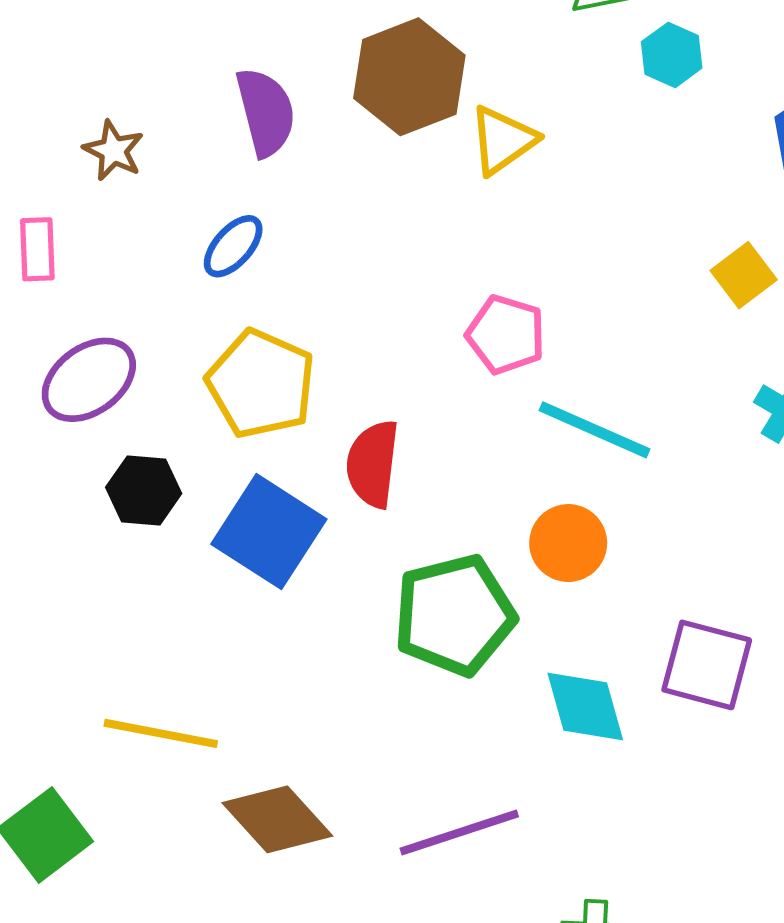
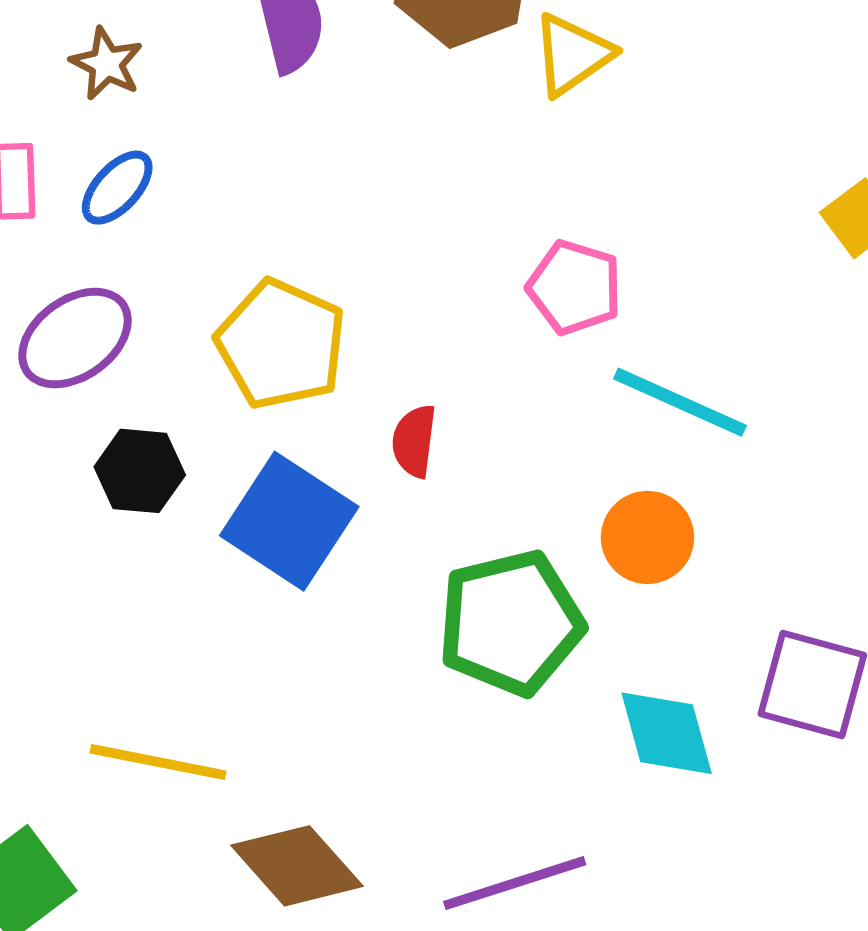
blue ellipse: (233, 246) -> (117, 188), moved
red semicircle: (373, 464) -> (414, 441), size x0.7

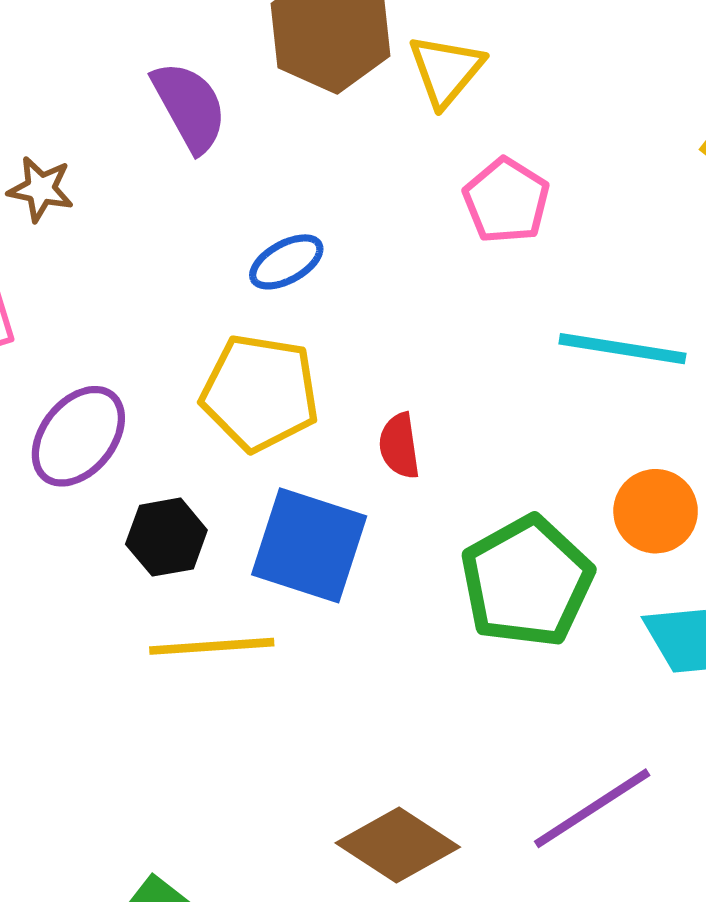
blue ellipse: (117, 188) -> (286, 262), moved, turned 34
pink pentagon: (575, 287) -> (506, 201), moved, turned 30
orange circle: (647, 537) -> (656, 511), moved
yellow line: (158, 762) -> (212, 646), moved

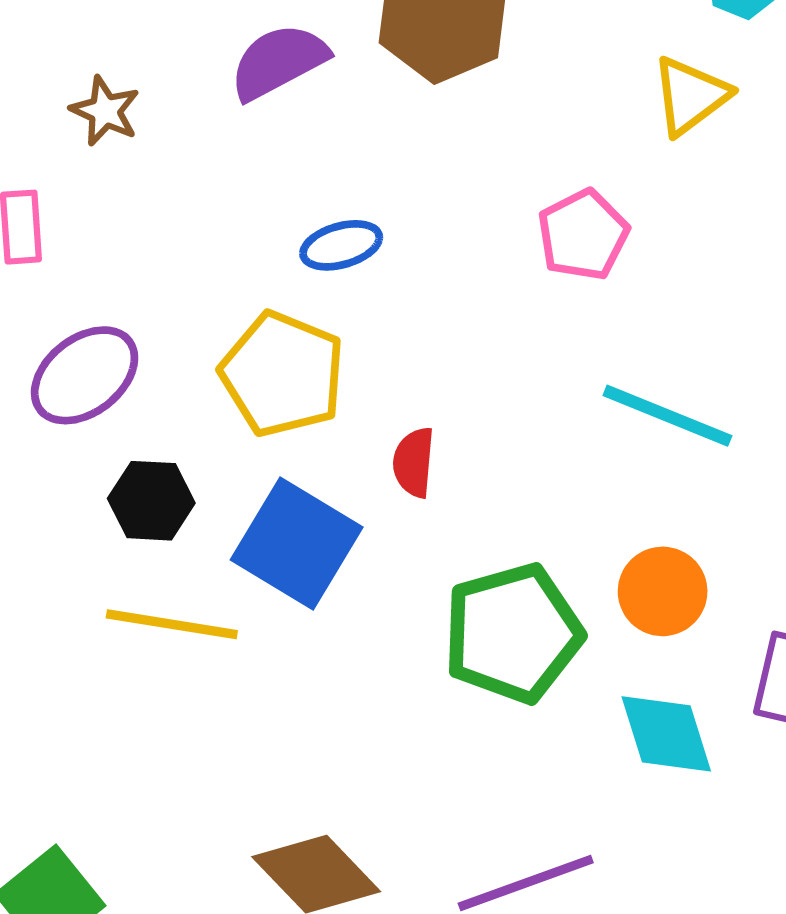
yellow triangle: (446, 70) -> (690, 96), moved
purple semicircle: (190, 107) -> (279, 62), turned -102

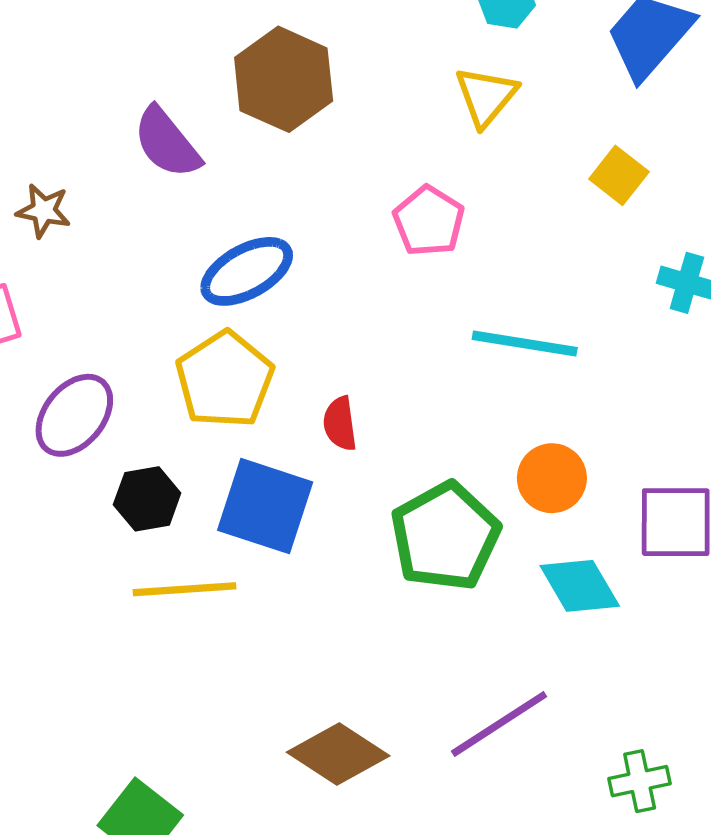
purple semicircle: (279, 62) -> (167, 143), turned -88
blue ellipse: (341, 245) -> (247, 271), size x1.5
yellow pentagon: (282, 374) -> (225, 380), turned 30

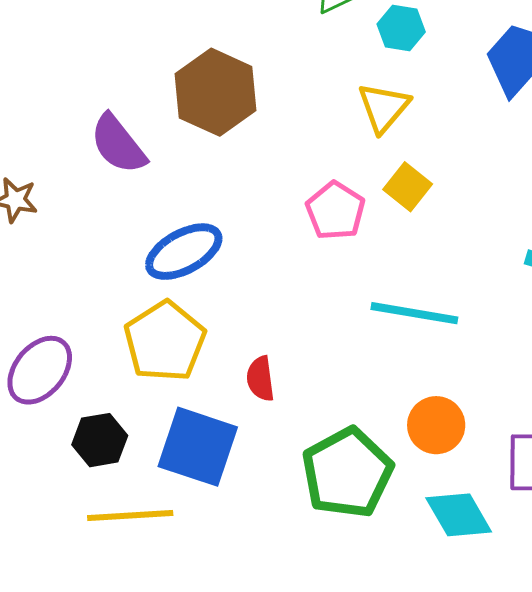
yellow square: (619, 175) -> (408, 187), moved

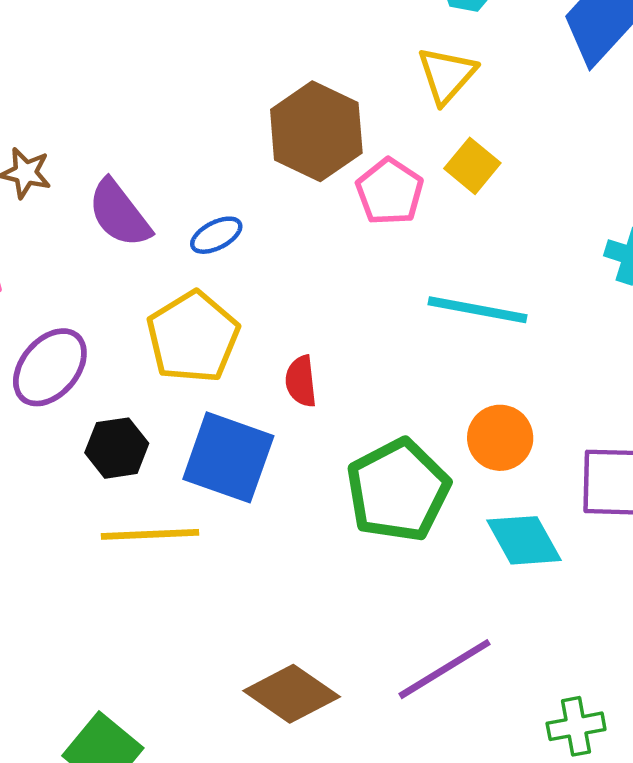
brown hexagon: (216, 92) -> (316, 131), moved
purple semicircle: (118, 144) -> (119, 213), moved
blue ellipse: (184, 252) -> (216, 235), size x0.6

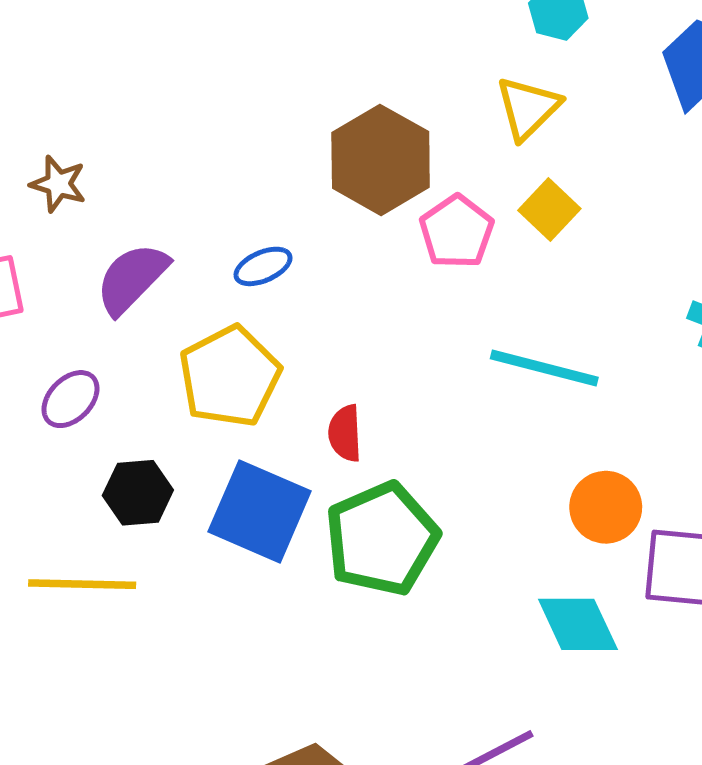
purple semicircle: (119, 213) -> (132, 278), moved, turned 78
purple ellipse: (50, 367) -> (70, 399), size x0.7
orange circle: (500, 438) -> (606, 507), moved
green pentagon: (398, 490) -> (382, 539), moved
yellow line: (150, 534) -> (82, 584), moved

